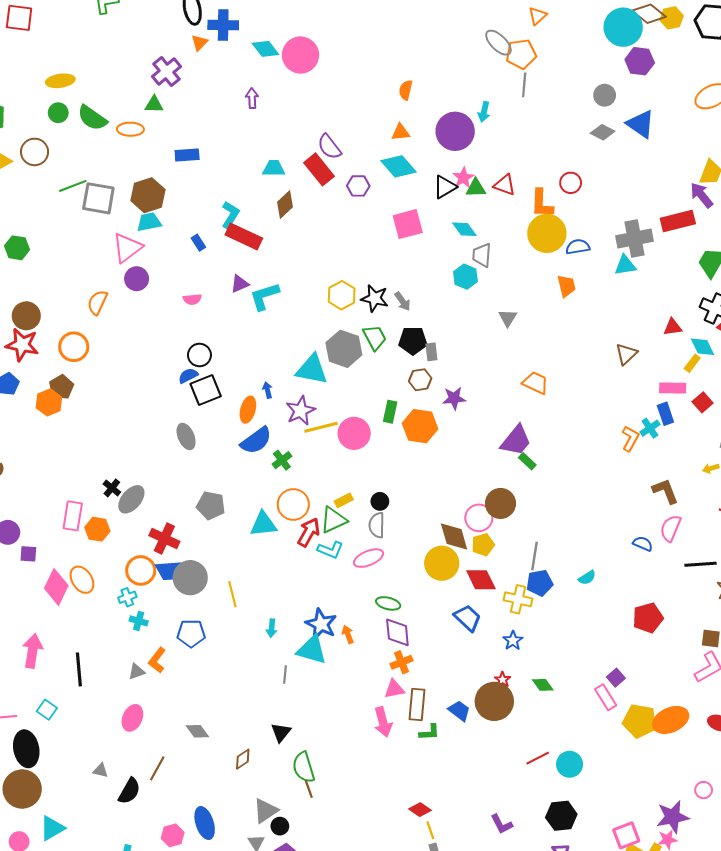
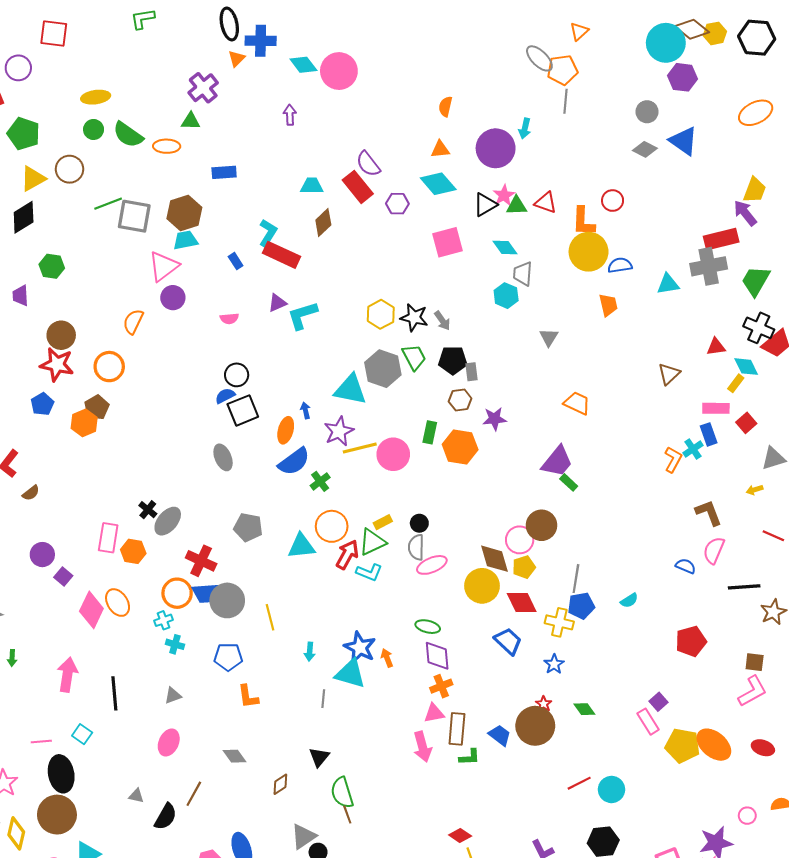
gray cross: (635, 239) -> (709, 266), moved
purple square: (28, 554) -> (63, 576), turned 36
pink ellipse: (369, 558) -> (432, 565), moved
orange L-shape: (157, 660) -> (248, 697), moved, turned -45
orange ellipse: (671, 720) -> (714, 745), turned 64

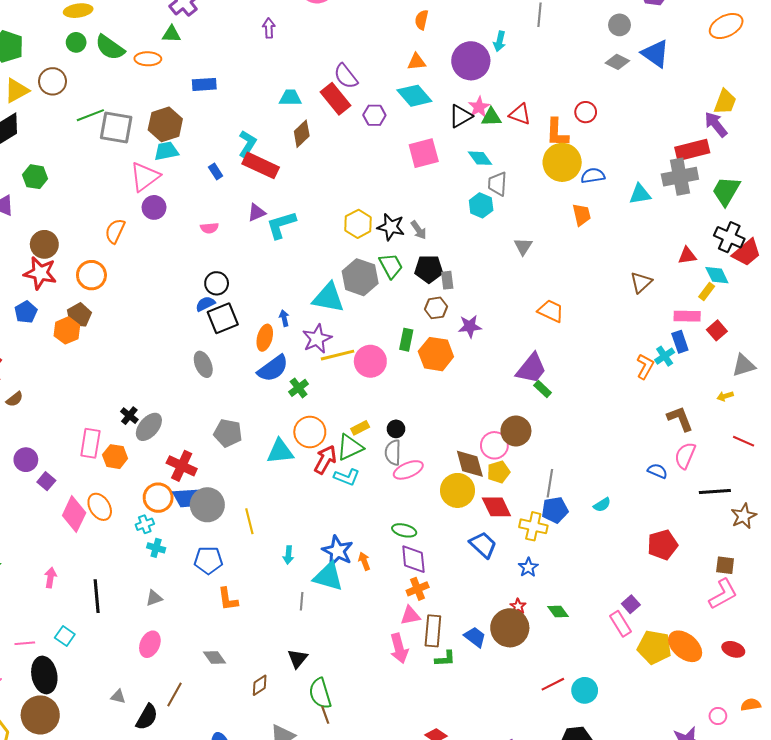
pink arrow: (67, 675) -> (50, 578), size x0.6

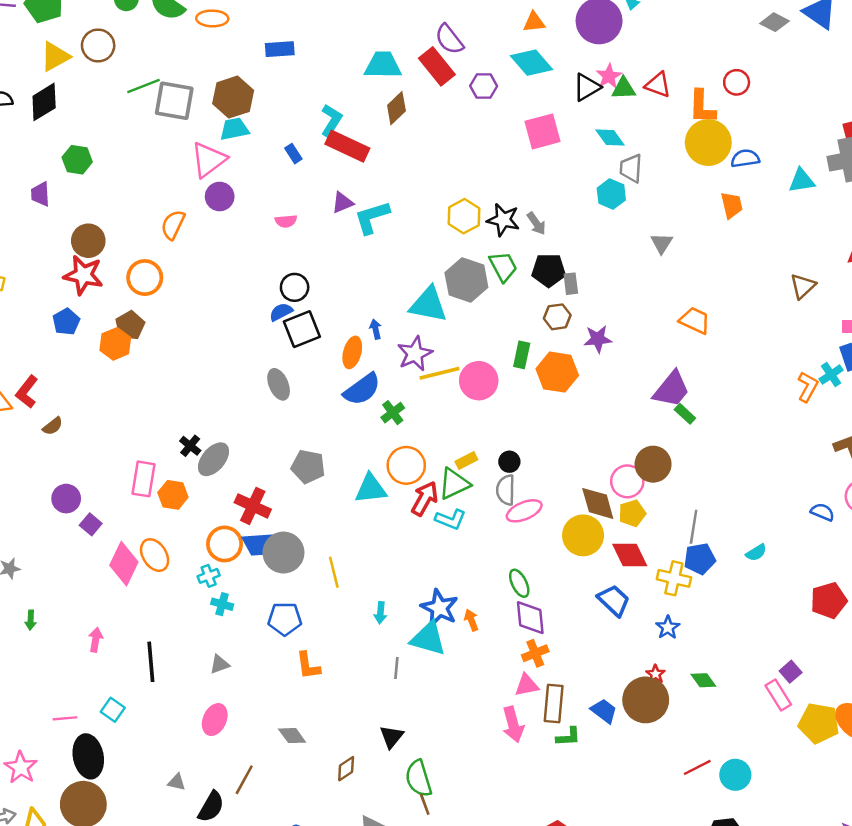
cyan trapezoid: (290, 98) -> (383, 65), size x1.4
green ellipse: (404, 530) -> (519, 583), turned 50

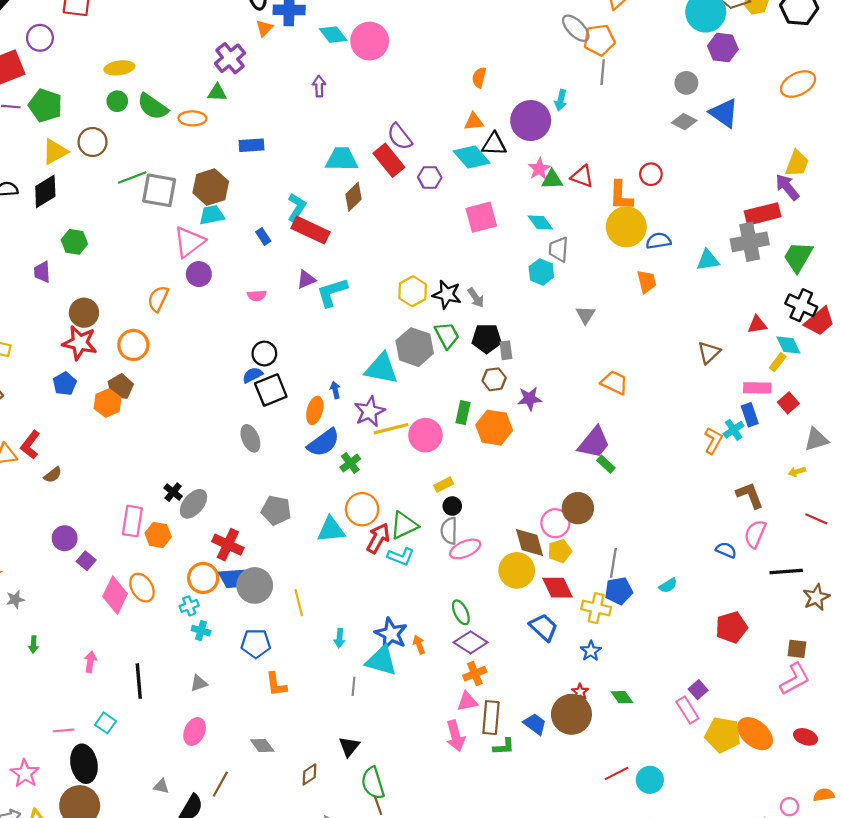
black triangle: (587, 87) -> (494, 144), moved, turned 32
yellow rectangle: (466, 460) -> (444, 485), moved
purple diamond: (530, 618) -> (471, 642), turned -52

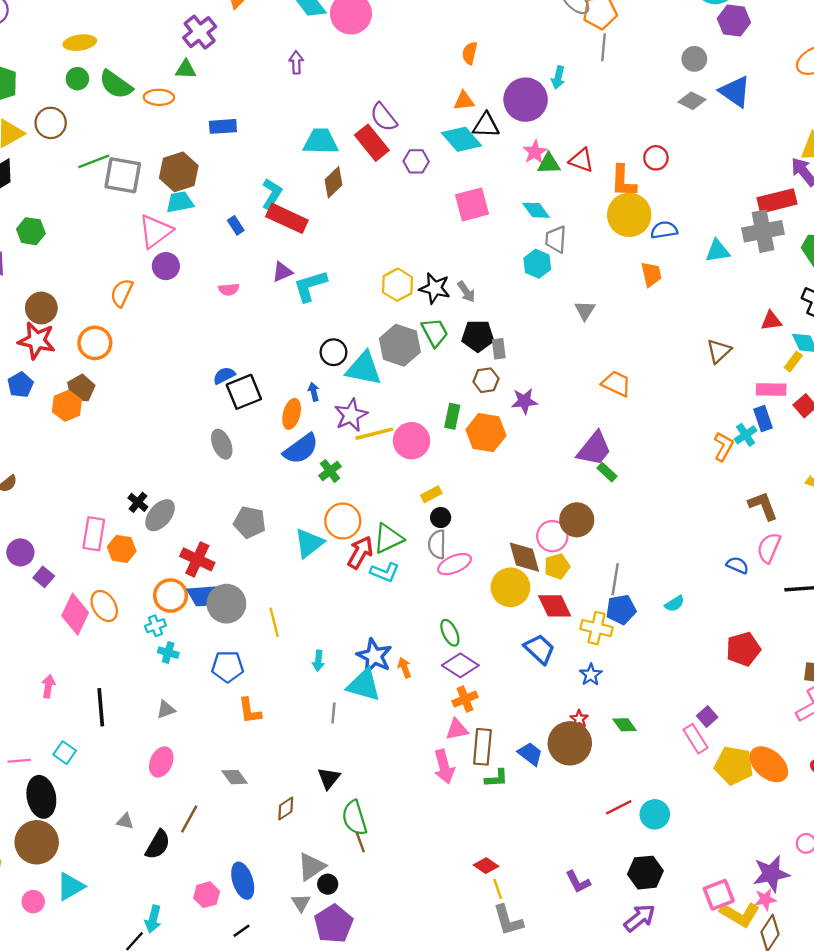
black circle: (264, 354) -> (333, 352), moved
cyan triangle: (331, 530) -> (309, 543), turned -32

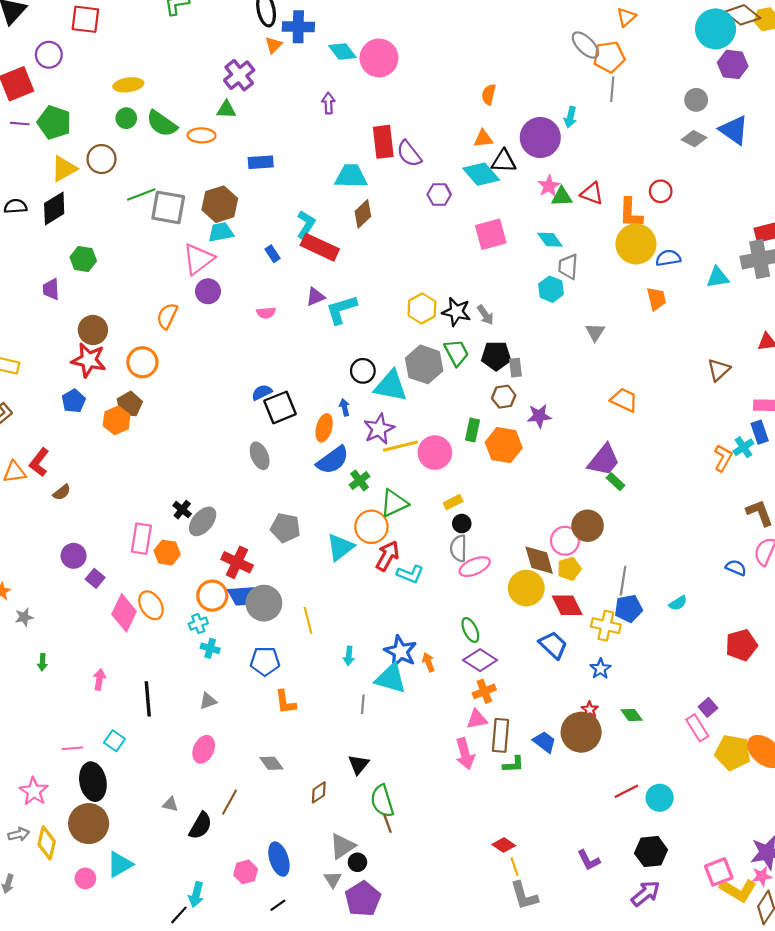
red rectangle: (372, 143) -> (383, 142), moved, turned 32
green triangle: (388, 538) -> (394, 503), moved

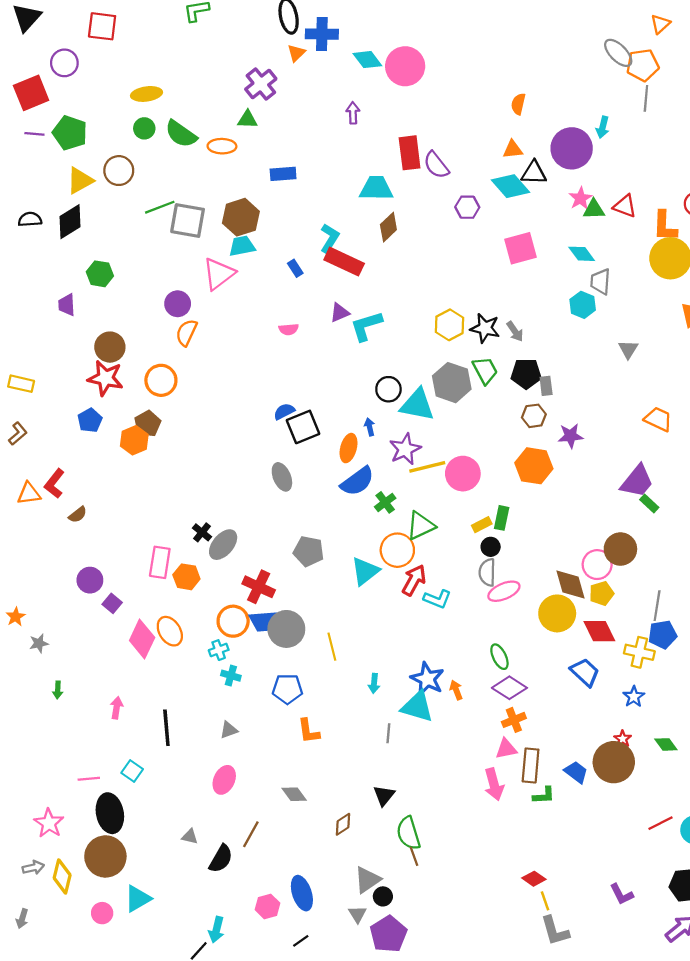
purple circle: (208, 291) -> (178, 304), moved
green rectangle: (473, 430) -> (502, 518), moved

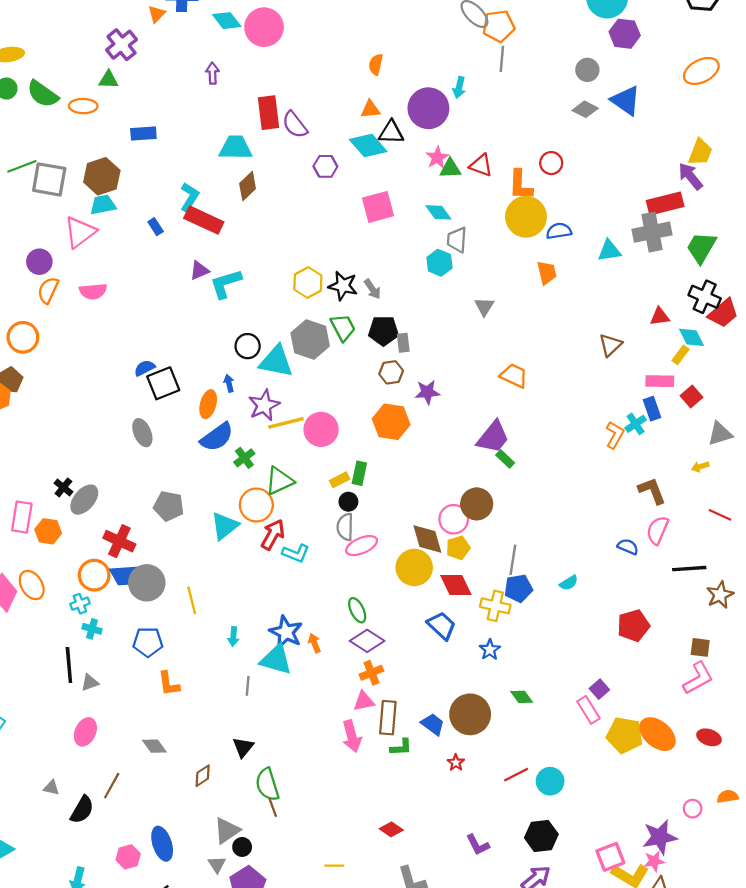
pink semicircle: (289, 329) -> (93, 291), moved, size x1.4
black line: (166, 728) -> (69, 665), moved
red star: (623, 739) -> (456, 763), moved
yellow line: (545, 901) -> (334, 866), moved, turned -72

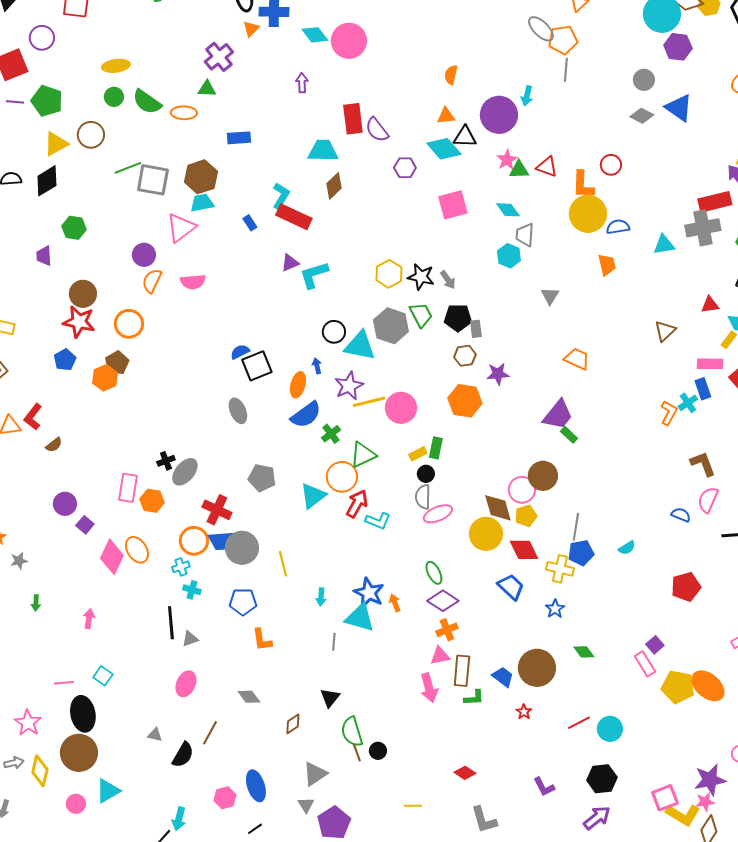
black cross: (63, 487) -> (166, 461), turned 30
black circle: (242, 847) -> (378, 751), moved

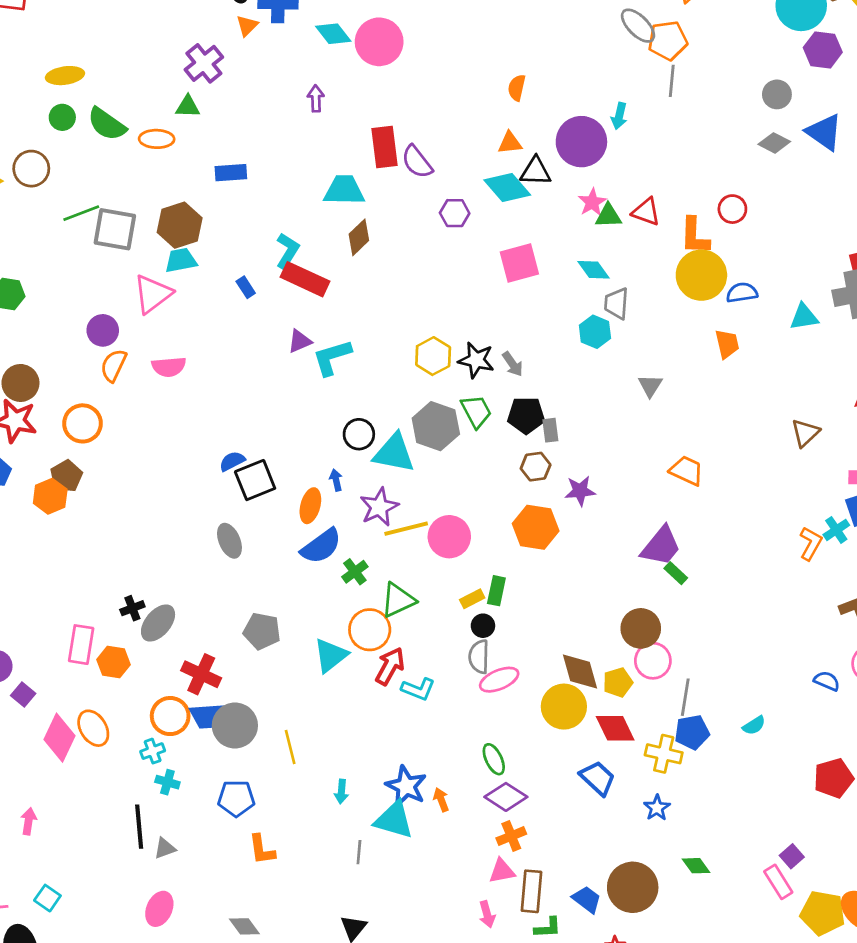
pink circle: (522, 490) -> (653, 661), moved
pink arrow: (429, 688) -> (487, 914), size x0.7

